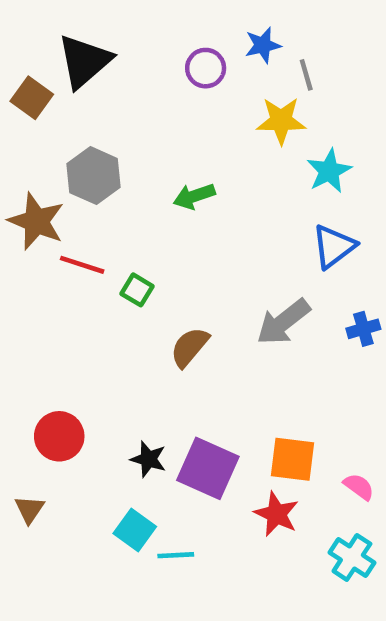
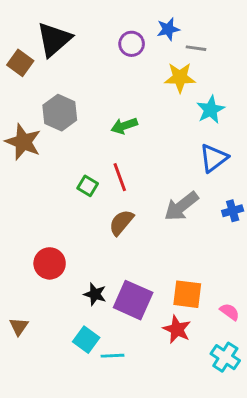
gray line: (306, 75) -> (196, 48), turned -66
red line: (82, 265) -> (120, 177), moved, turned 52
red circle: (59, 436) -> (50, 263), moved

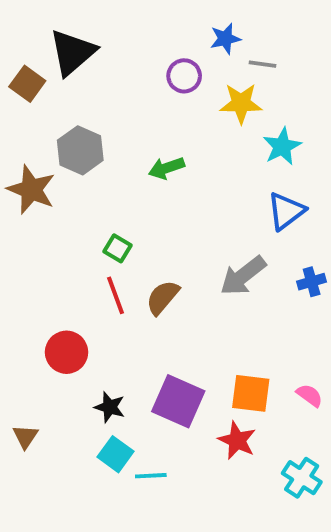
purple circle: (132, 44) -> (184, 76), moved
red line: (120, 177) -> (116, 295), moved
black star: (95, 294) -> (110, 407), moved
pink semicircle: (230, 312) -> (310, 395), moved

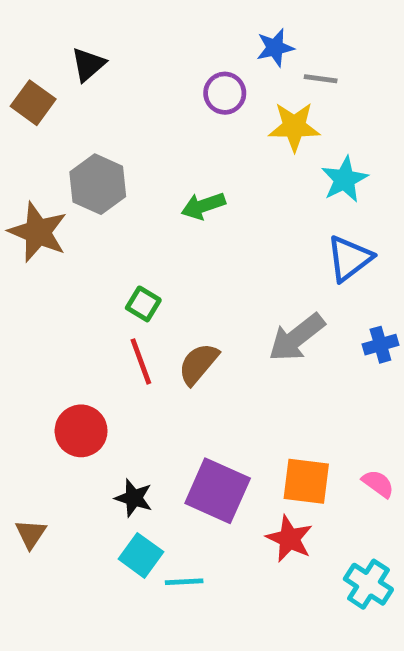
black triangle: (72, 52) -> (88, 64), size x0.6

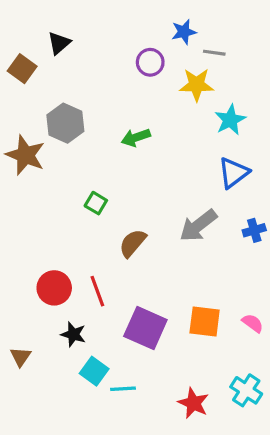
red line: (141, 361) -> (97, 291), moved
black star: (134, 498) -> (73, 334), moved
red star: (289, 539) -> (193, 403), moved

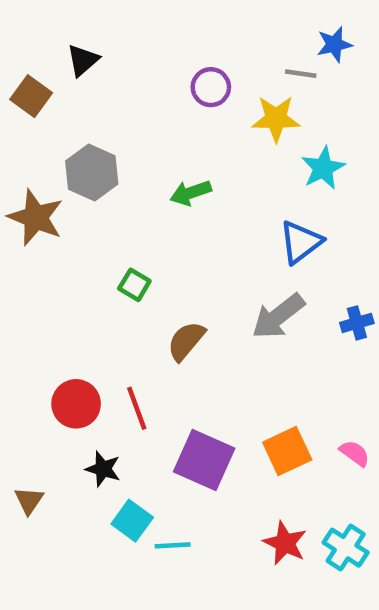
blue star: (184, 32) -> (334, 44), moved
blue triangle: (233, 173) -> (301, 242), moved
orange square: (205, 322) -> (287, 451), turned -32
red star: (193, 403) -> (285, 543), moved

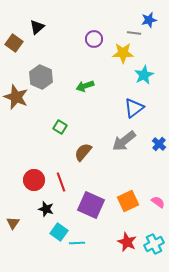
blue cross: (357, 323) -> (159, 144), turned -32
cyan cross: (346, 548) -> (154, 244), turned 30

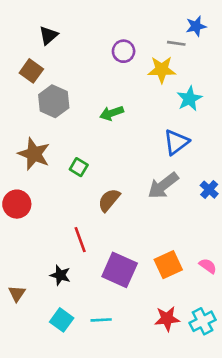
brown square: (14, 43) -> (31, 71), moved
brown star: (16, 97) -> (34, 154), moved
red circle: (34, 180) -> (17, 204), moved
cyan square: (59, 232) -> (62, 320), moved
red star: (127, 242) -> (167, 319), turned -30

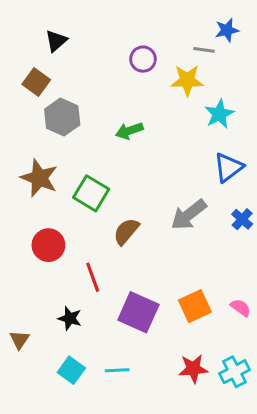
blue triangle: (176, 142) -> (228, 167), moved
green square: (79, 167) -> (91, 193), size x1.6
red circle: (17, 204) -> (48, 245), moved

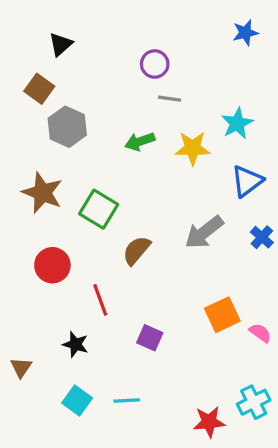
gray line: (204, 50) -> (170, 99), moved
yellow star: (187, 80) -> (193, 148), moved
orange square: (195, 306) -> (222, 315), moved
purple square: (138, 312) -> (150, 338), size x0.6
red star: (193, 369) -> (209, 422), moved

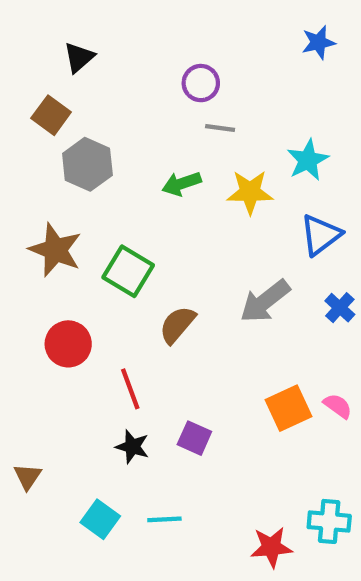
pink semicircle: (260, 333) -> (338, 406), moved
black star: (75, 344) -> (132, 447), moved
cyan cross: (254, 402) -> (329, 521), turned 32

